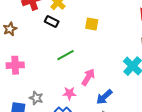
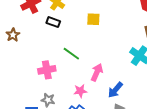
green line: (65, 55) -> (71, 54), turned 72
pink cross: (15, 65) -> (47, 70), moved

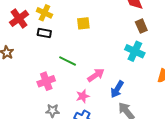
pink arrow: (97, 72) -> (96, 75), turned 42

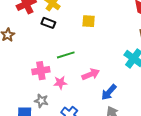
green line: (68, 61) -> (66, 55), turned -54
pink star: (83, 96) -> (60, 83), moved

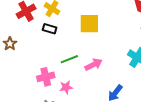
yellow square: (89, 21) -> (89, 24), size x1.5
pink arrow: (91, 74) -> (93, 65), moved

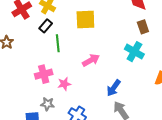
black rectangle: (50, 29) -> (46, 26), turned -64
green line: (69, 59) -> (58, 43), moved, turned -72

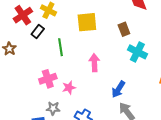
black rectangle: (46, 26) -> (38, 32), moved
brown rectangle: (143, 27) -> (124, 29), moved
pink arrow: (91, 60) -> (94, 63), turned -60

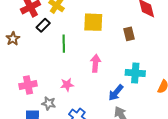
cyan cross: (137, 52) -> (135, 73), moved, turned -30
pink cross: (48, 79) -> (28, 85), moved

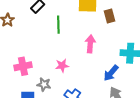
brown rectangle: (129, 34) -> (109, 16), moved

